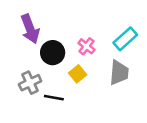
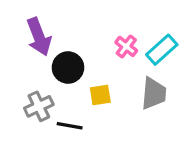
pink cross: (86, 46) -> (126, 46), moved
yellow square: (78, 74) -> (100, 95), turned 30

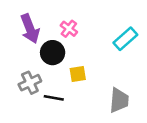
pink cross: (126, 46) -> (69, 29), moved
gray trapezoid: (154, 93) -> (119, 100), moved

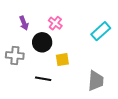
purple arrow: (30, 29) -> (24, 23), size x0.6
gray cross: (30, 83) -> (15, 55), moved, turned 30

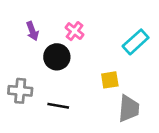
gray cross: (15, 55) -> (20, 91), moved
yellow square: (62, 60) -> (110, 80), moved

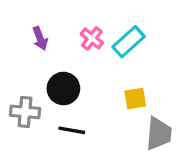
cyan rectangle: (136, 42) -> (129, 42), moved
black circle: (57, 57) -> (63, 89), moved

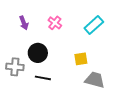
cyan rectangle: (129, 42) -> (94, 25), moved
gray trapezoid: (159, 134) -> (95, 80), turned -80

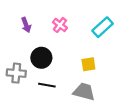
gray trapezoid: (95, 80) -> (84, 92), moved

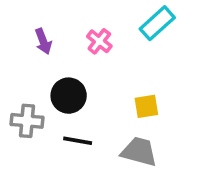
cyan rectangle: (103, 27) -> (157, 23), moved

